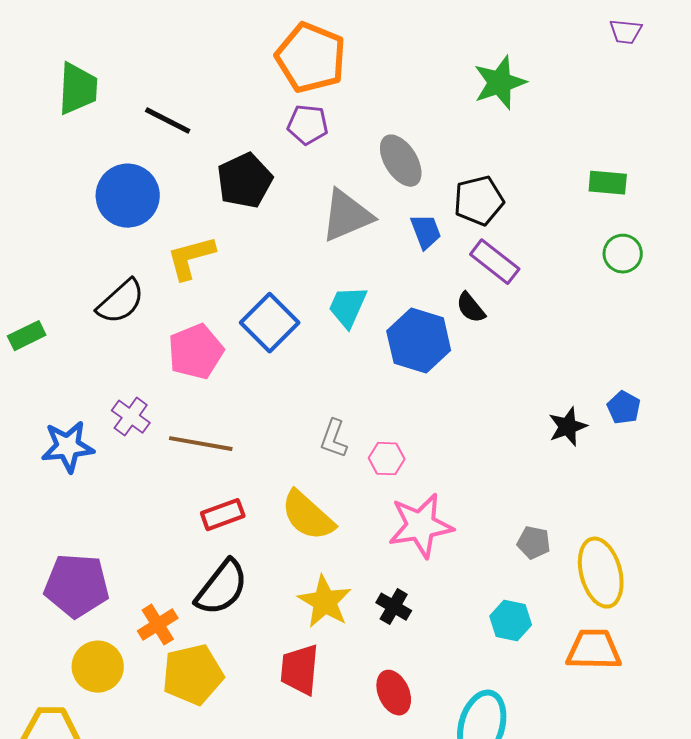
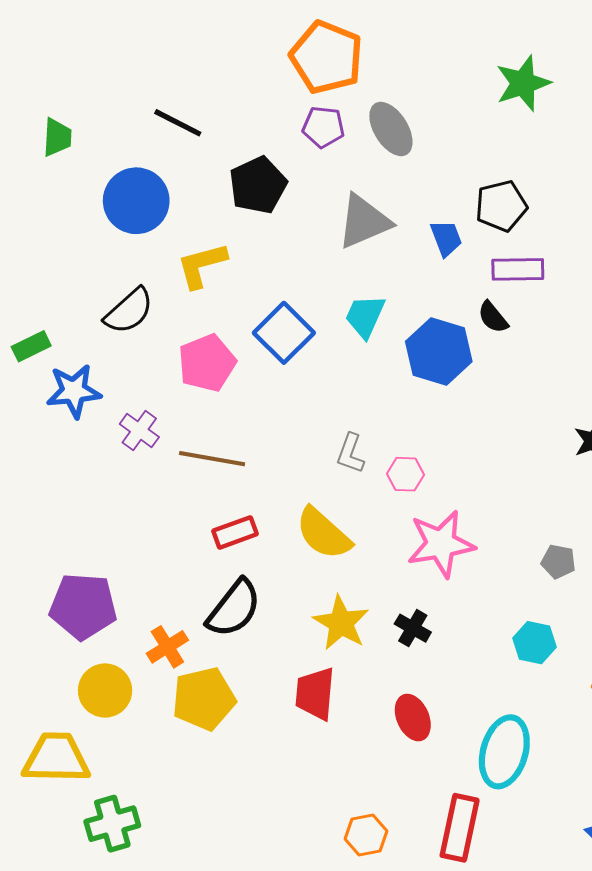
green trapezoid: (78, 89) -> (57, 137), moved, size x0.7
gray ellipse: (401, 161) -> (391, 129), moved
purple rectangle: (495, 262) -> (518, 269), turned -39
blue star: (68, 447) -> (74, 391), moved

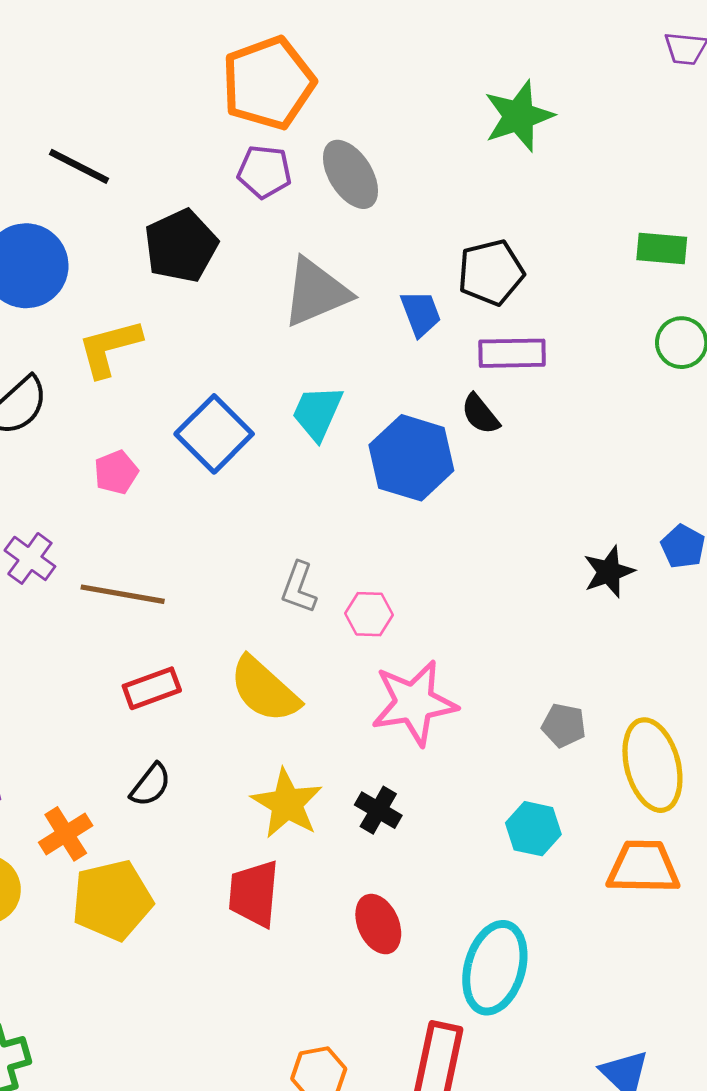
orange pentagon: (326, 57) -> (268, 83), turned 30
pink pentagon: (207, 363) -> (116, 472), size x0.6
black semicircle: (234, 608) -> (150, 785), size x0.6

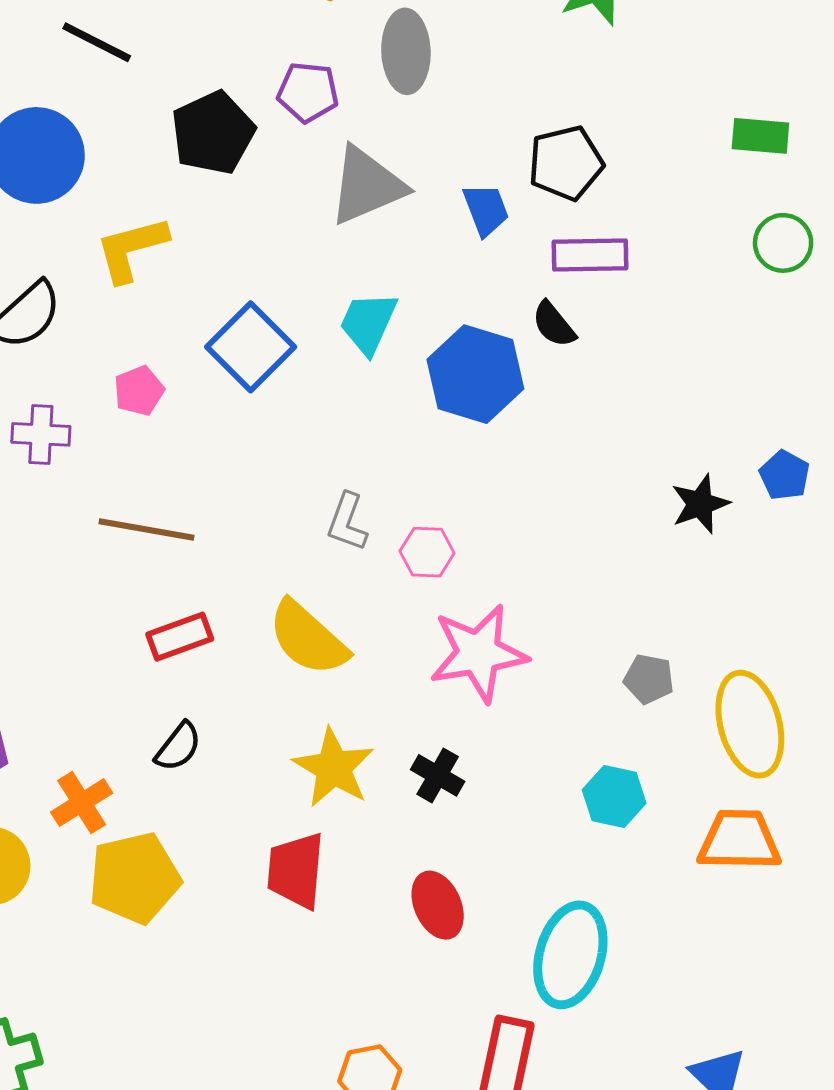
purple pentagon: (264, 172) -> (308, 92), moved
gray ellipse: (350, 174) -> (406, 51), turned 30
purple cross: (30, 558) -> (41, 434), moved, turned -33

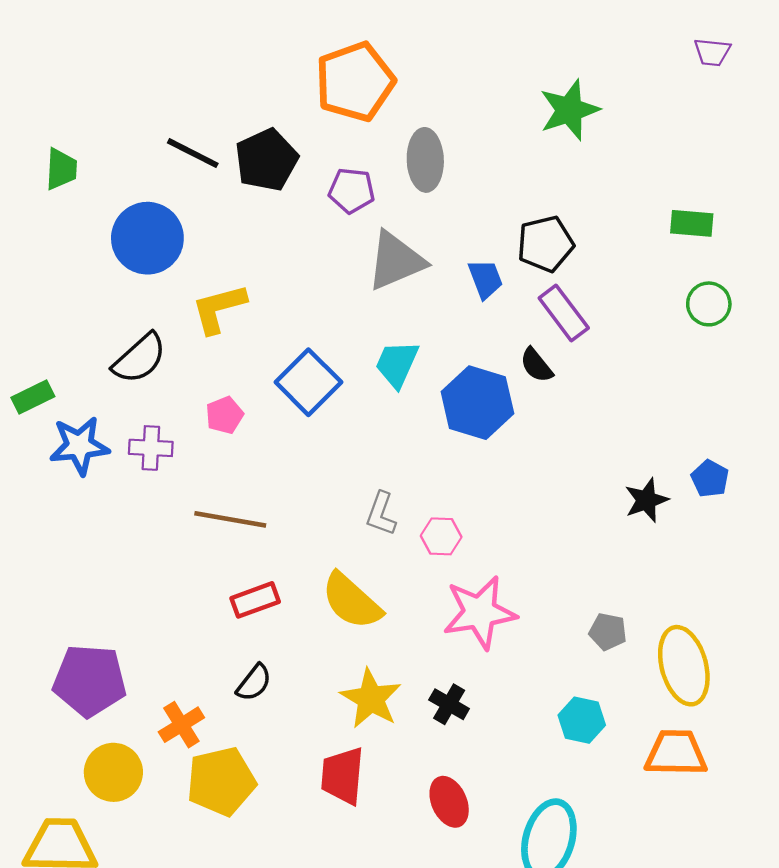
black pentagon: (213, 133) -> (266, 160), moved
purple rectangle: (590, 255) -> (564, 313), turned 54

